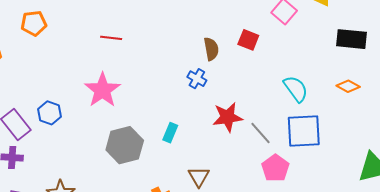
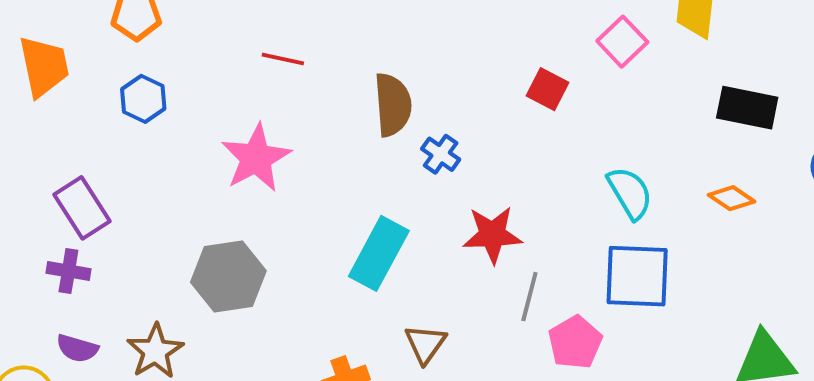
brown semicircle: (211, 49) -> (393, 105), moved, size x1.4
blue hexagon: (49, 113) -> (143, 99), moved
cyan rectangle: (170, 133) -> (379, 253), size x1.8
gray line: (260, 133) -> (529, 297), moved, turned 50
gray hexagon: (125, 145) -> (228, 277), moved

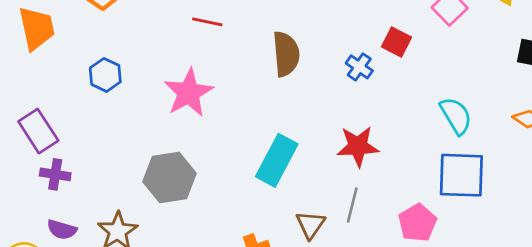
blue hexagon: (143, 99) -> (105, 75), moved
blue cross: (441, 154) -> (359, 67), moved
purple rectangle: (82, 208) -> (38, 131), moved
gray line: (529, 297) -> (352, 205), moved

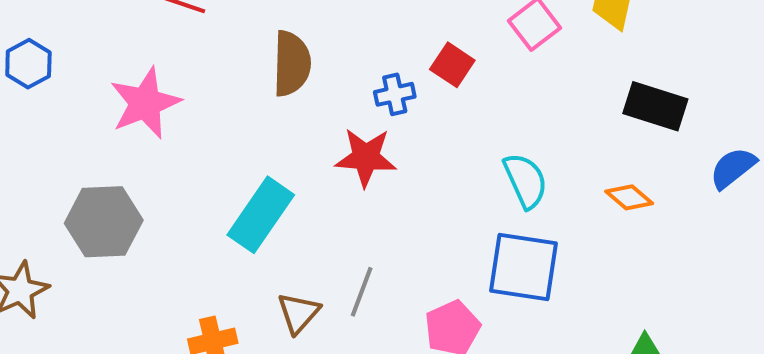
blue cross: (359, 67) -> (395, 94), turned 36
red star: (358, 146) -> (366, 157), moved

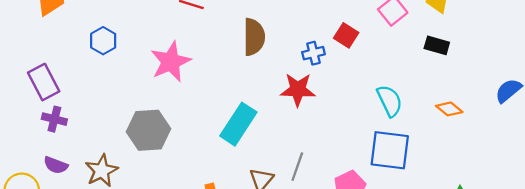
black rectangle: (655, 106) -> (437, 45), moved, size x0.7

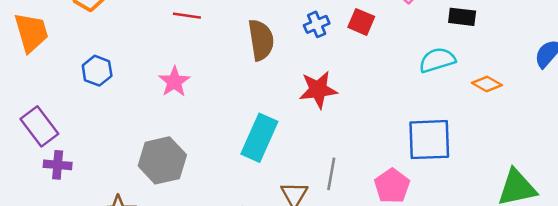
blue cross: (314, 53) -> (317, 24), moved
pink star: (171, 62) -> (174, 82), size x0.7
cyan semicircle: (390, 101) -> (437, 60), moved, turned -72

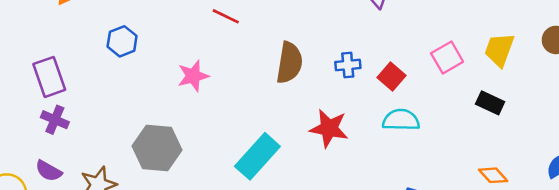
cyan semicircle: (437, 60) -> (401, 120), moved

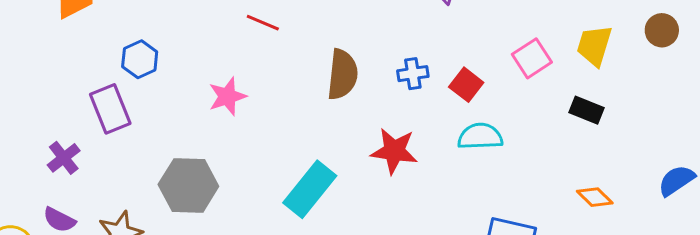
purple rectangle: (49, 77) -> (110, 109), moved
purple cross: (55, 120) -> (64, 158), turned 32

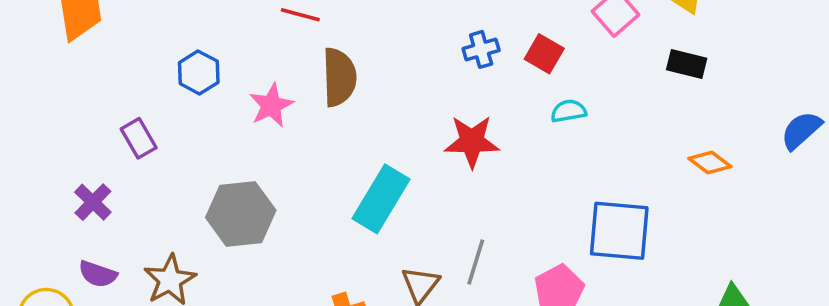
blue hexagon: (140, 59) -> (199, 72), moved
brown semicircle: (342, 74) -> (339, 77), moved
purple rectangle: (110, 109) -> (139, 138), size x0.7
cyan semicircle: (480, 136) -> (569, 111), size x0.7

